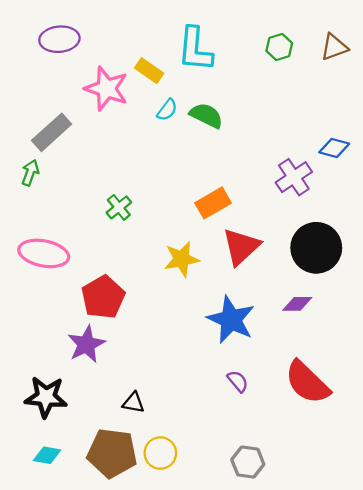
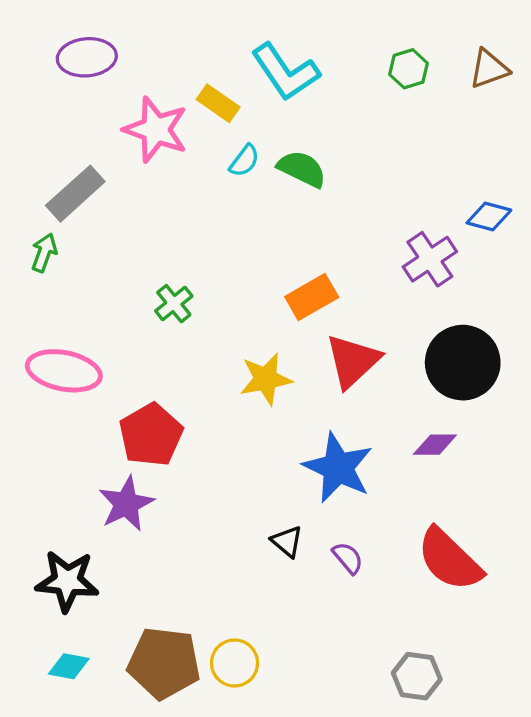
cyan L-shape: (195, 49) -> (285, 72), turned -39
black triangle: (133, 403) -> (287, 542), moved, turned 30
gray hexagon: (248, 462) -> (417, 676), moved

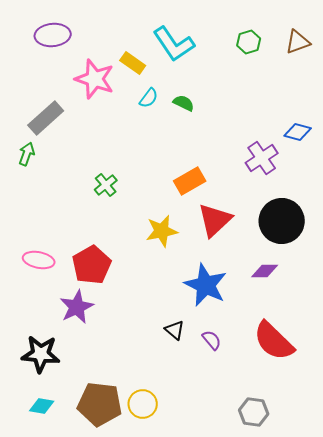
green semicircle: (302, 169) -> (184, 103), size x0.7
pink ellipse: (64, 371) -> (39, 260), moved, size x0.7

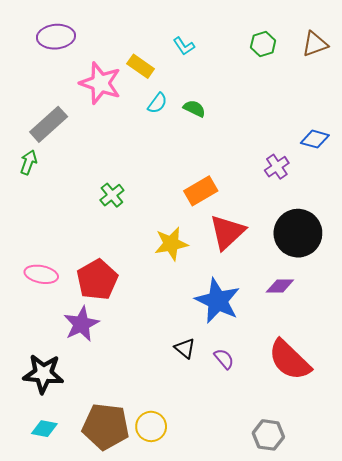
cyan L-shape: (174, 44) -> (184, 46), size x0.5
purple cross: (262, 158) -> (277, 167), size x0.7

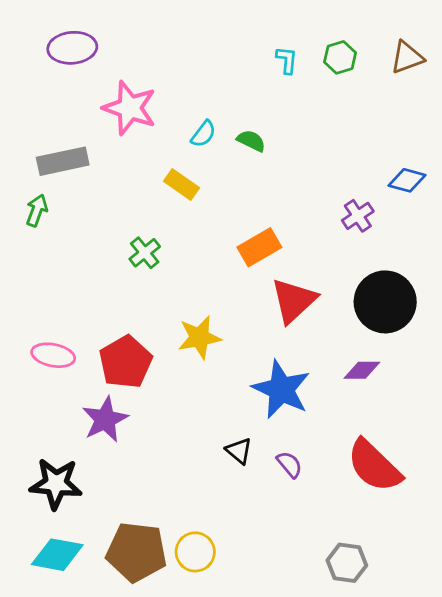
cyan L-shape: (184, 46) -> (287, 60), moved, turned -140
yellow rectangle: (141, 66) -> (182, 184), moved
gray rectangle: (49, 124) -> (63, 161), turned 30
yellow star: (171, 244) -> (199, 337), moved
cyan diamond: (44, 429) -> (57, 555), size x1.5

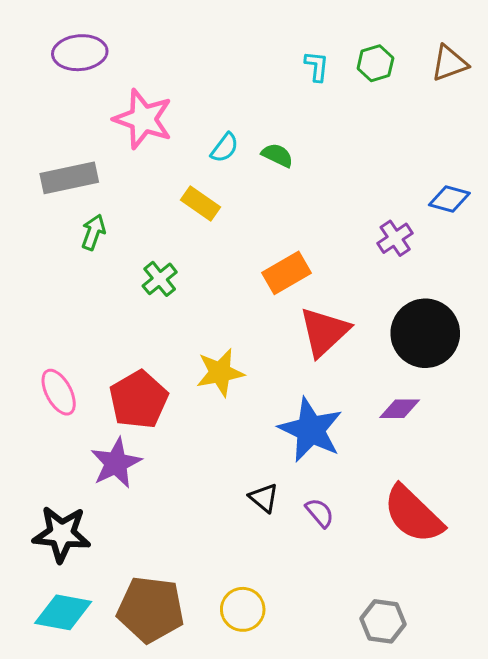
green arrow: (37, 210) -> (93, 232), moved
pink ellipse: (53, 355) -> (59, 392), turned 51
yellow circle: (195, 552) -> (243, 609), moved

